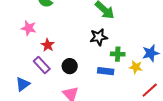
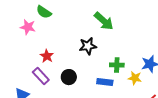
pink star: (29, 28) -> (28, 27), moved
black star: (99, 37) -> (88, 46), moved

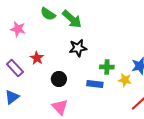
green semicircle: (44, 12) -> (48, 14), moved
green arrow: (104, 21) -> (72, 19), moved
purple rectangle: (41, 76) -> (15, 68), moved

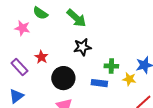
green semicircle: (48, 14) -> (40, 13), moved
black circle: (59, 79) -> (63, 78), size x1.5

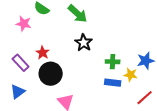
black star: (82, 47) -> (84, 43), turned -30
black circle: (63, 78) -> (51, 74), moved
blue rectangle: (99, 83) -> (113, 83), moved

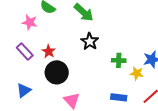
purple rectangle: (21, 63) -> (25, 51), moved
blue rectangle: (113, 83) -> (119, 97), moved

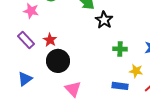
black star: (90, 41) -> (104, 20), moved
yellow star: (137, 73) -> (136, 71), moved

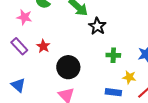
black circle: (58, 61) -> (68, 67), moved
blue triangle: (25, 79) -> (18, 85), turned -42

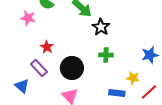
purple rectangle: (19, 46) -> (39, 68), moved
green cross: (113, 55) -> (106, 55), moved

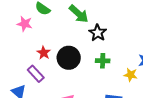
black circle: (72, 68) -> (69, 58), moved
yellow star: (133, 78) -> (131, 75), moved

